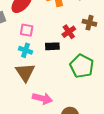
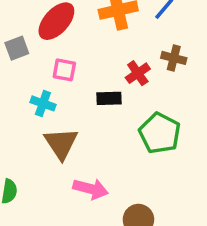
cyan cross: (25, 50) -> (43, 103), moved

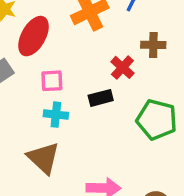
cyan cross: (43, 103) -> (56, 115), moved
brown triangle: (61, 143) -> (44, 158), moved

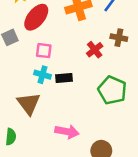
black rectangle: (101, 98) -> (64, 78), moved

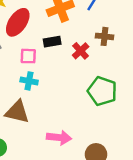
black rectangle: (64, 78) -> (52, 42), moved
brown triangle: (29, 103) -> (17, 112), turned -35

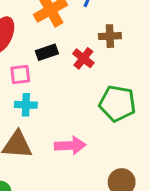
pink arrow: (59, 138) -> (70, 145), moved

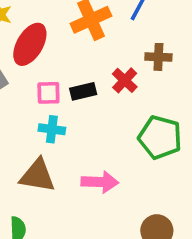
black rectangle: (47, 52) -> (83, 91), moved

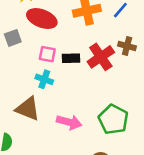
red ellipse: (30, 44) -> (42, 19), turned 68
red cross: (125, 80) -> (101, 57), size x1.5
green pentagon: (160, 137) -> (113, 119), moved

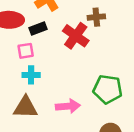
black rectangle: (71, 58) -> (38, 29), moved

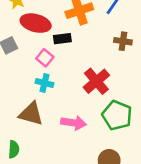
red cross: (76, 36) -> (96, 81), moved
pink square: (26, 51) -> (45, 58), turned 35

